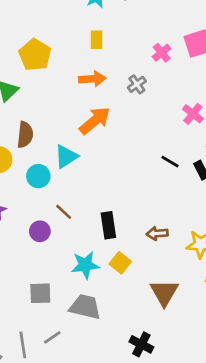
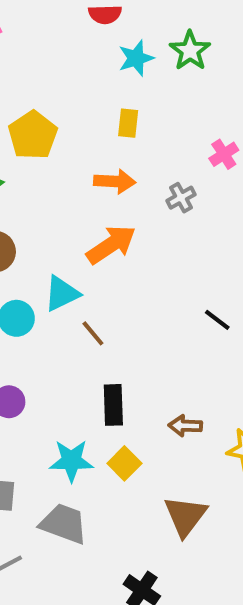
brown line: (64, 212) -> (93, 333), moved

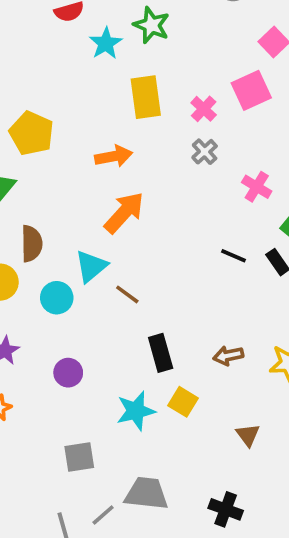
yellow rectangle: (128, 123) -> (146, 97), moved, size x1.6
gray cross: (181, 198) -> (205, 152), moved
brown triangle: (185, 516) -> (248, 435), size x0.6
gray trapezoid: (64, 524) -> (147, 493), moved

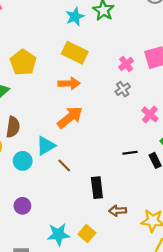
yellow rectangle: (146, 97) -> (75, 53), moved, turned -65
black line: (234, 256) -> (130, 153), turned -40
black rectangle: (161, 353) -> (97, 188), moved

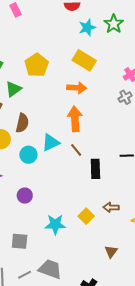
orange arrow: (70, 117) -> (75, 119), turned -60
brown line: (64, 165) -> (76, 150), moved
black rectangle: (97, 188) -> (95, 169), moved
yellow square: (87, 233) -> (86, 216), moved

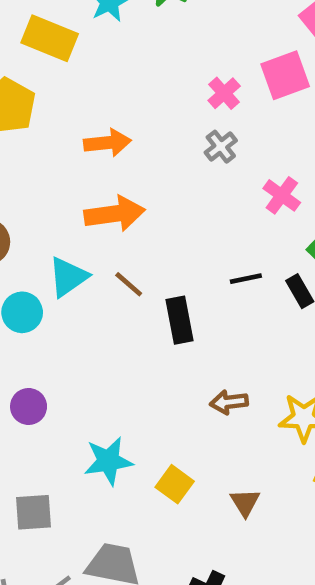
yellow rectangle: (84, 60) -> (50, 38), moved
orange arrow: (75, 119) -> (115, 214), turned 95
yellow square: (86, 216) -> (175, 484), moved

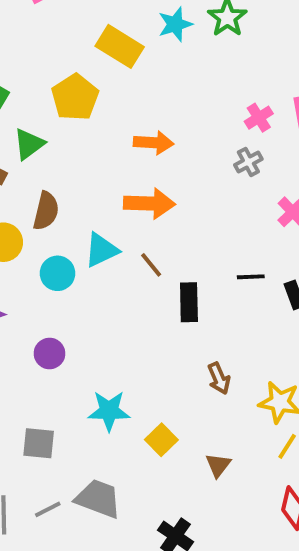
brown arrow: (229, 402) -> (219, 378), turned -116

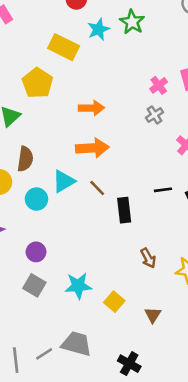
gray square: (39, 443) -> (34, 285), moved, turned 30

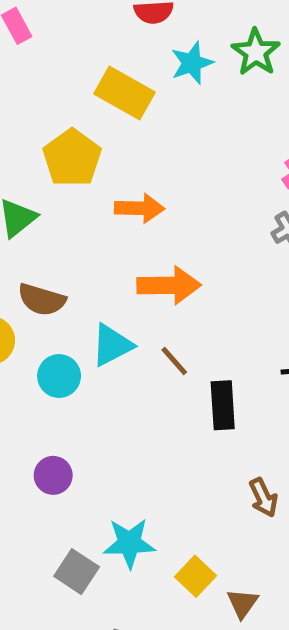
orange arrow: (91, 108) -> (140, 208), moved
brown semicircle: (25, 159) -> (42, 300), turned 95
gray square: (34, 285) -> (77, 572), moved
brown triangle: (153, 315) -> (242, 603), moved

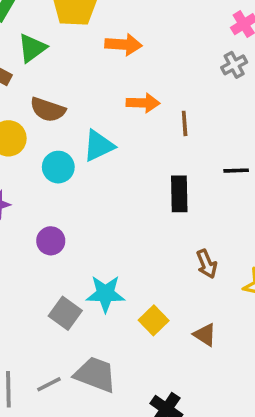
orange arrow: (169, 285) -> (143, 103), size x0.7
brown line: (174, 361) -> (185, 123), moved, turned 35
brown triangle: (242, 603) -> (205, 335), moved, turned -35

